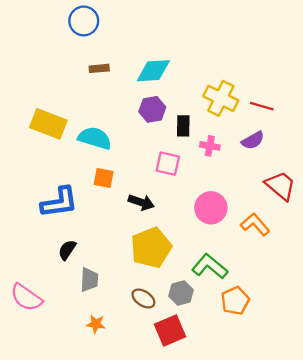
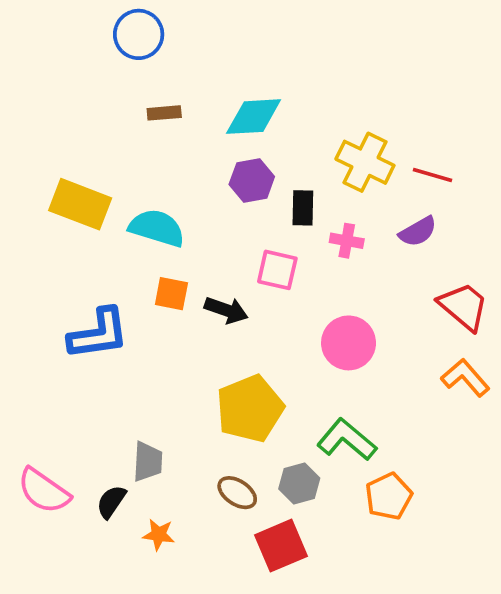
black arrow: (141, 202) -> (226, 310), moved
orange L-shape: (255, 224) -> (465, 378), moved
black semicircle: (67, 250) -> (111, 502), moved

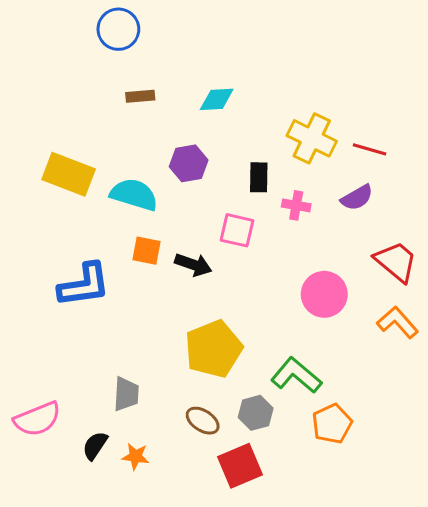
cyan diamond: (254, 117) -> (217, 99), size x0.7
purple hexagon: (252, 180) -> (189, 163), moved
pink circle: (349, 343) -> (324, 294), moved
pink semicircle: (44, 491) -> (37, 419), turned -57
black semicircle: (111, 502) -> (95, 446), moved

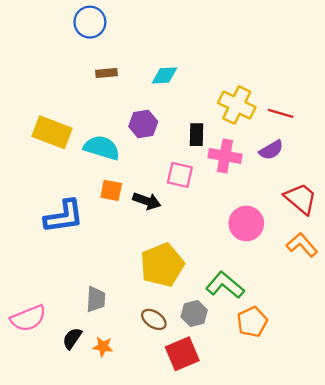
pink cross: (296, 205) -> (225, 156), size x1.5

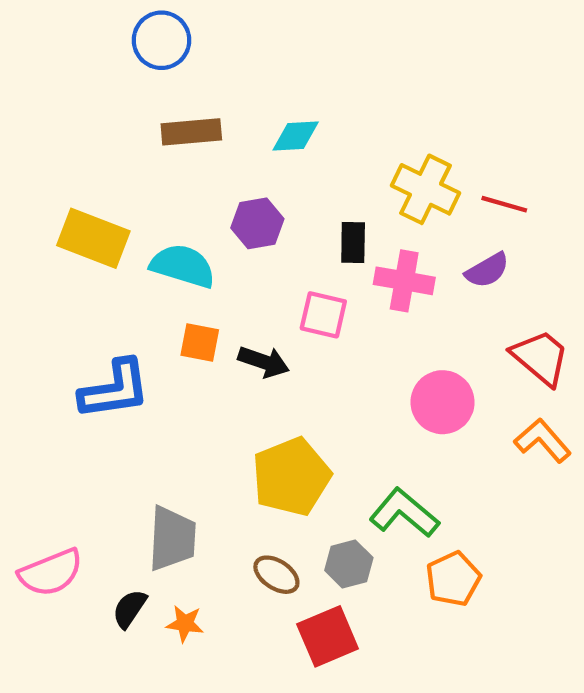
brown rectangle: (106, 73) -> (191, 132), size x1.5
gray trapezoid: (96, 299) -> (172, 538), size x1.4

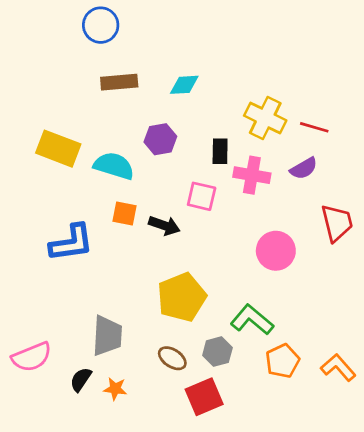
red trapezoid: (540, 357) -> (337, 223), turned 36
orange L-shape: (543, 441) -> (338, 368), moved

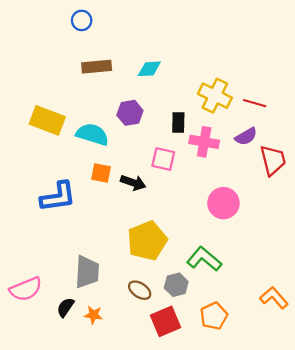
blue circle: (101, 25) -> (82, 20), size x0.7
red trapezoid: (337, 223) -> (273, 160), moved
orange pentagon: (282, 361) -> (214, 316), moved

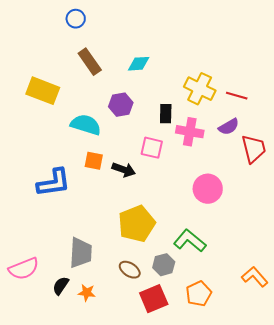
brown rectangle: (97, 67) -> (90, 62), turned 60
yellow rectangle: (47, 120) -> (43, 91), moved

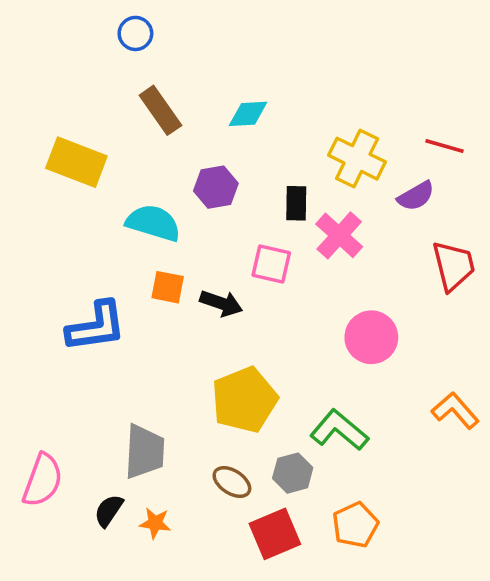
red line: (237, 96) -> (445, 146), moved
purple semicircle: (229, 127) -> (416, 196), moved
pink cross: (190, 132) -> (339, 235), turned 32
pink semicircle: (24, 269) -> (43, 480), turned -48
orange L-shape: (255, 277) -> (455, 411), moved

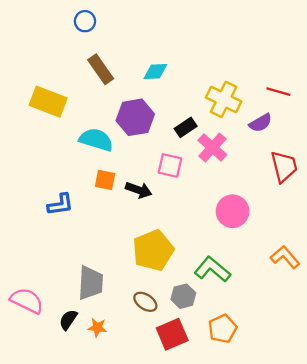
purple hexagon: (216, 187) -> (135, 117), size x1.4
black rectangle: (296, 203) -> (186, 127), turned 55
blue L-shape: (96, 327) -> (60, 205), size x0.7
pink semicircle: (43, 480) -> (27, 301), turned -84

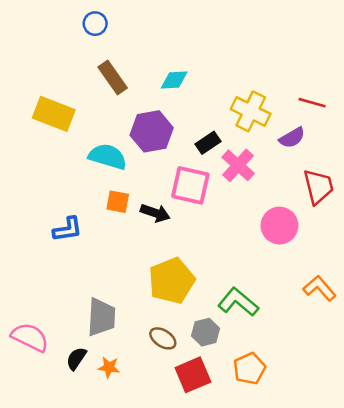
pink square: (170, 165) -> (190, 185), size x1.4
pink circle: (233, 211) -> (279, 226), moved

